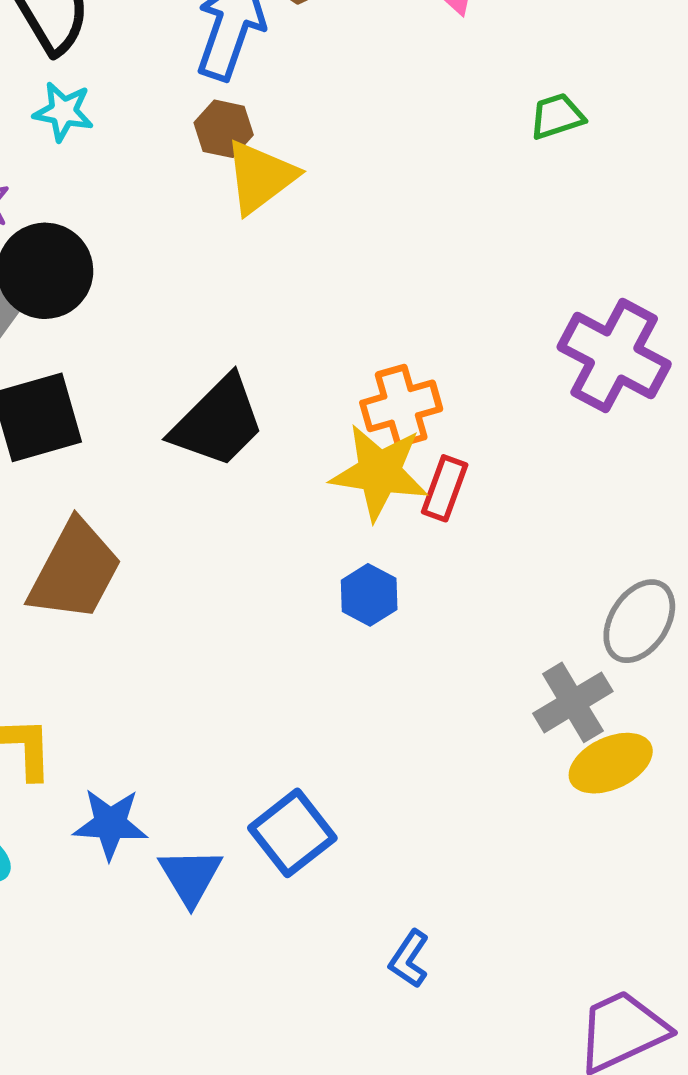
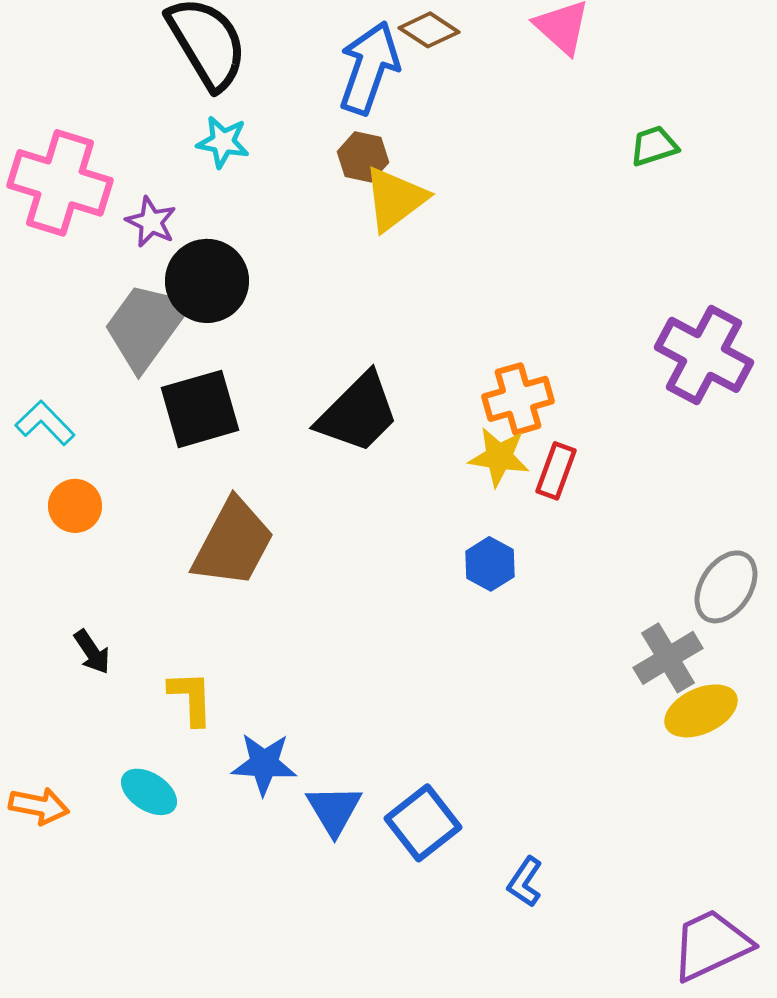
yellow star: (379, 472) -> (499, 457), size x0.7
blue square: (292, 833) -> (423, 823), moved

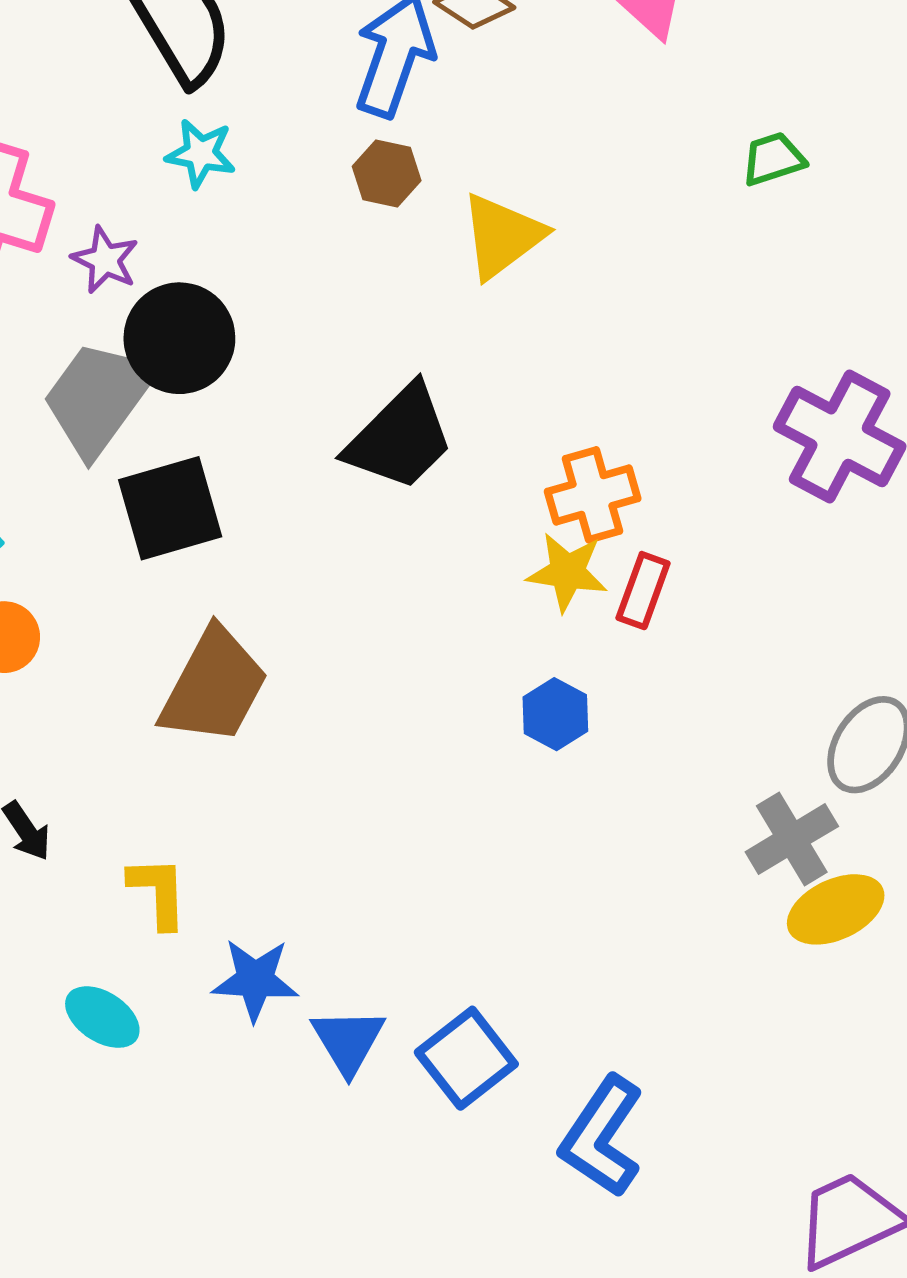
yellow triangle: (395, 199) -> (502, 236), moved
black trapezoid: (358, 413) -> (400, 438), moved
blue L-shape: (525, 882) -> (602, 1137), size x1.8

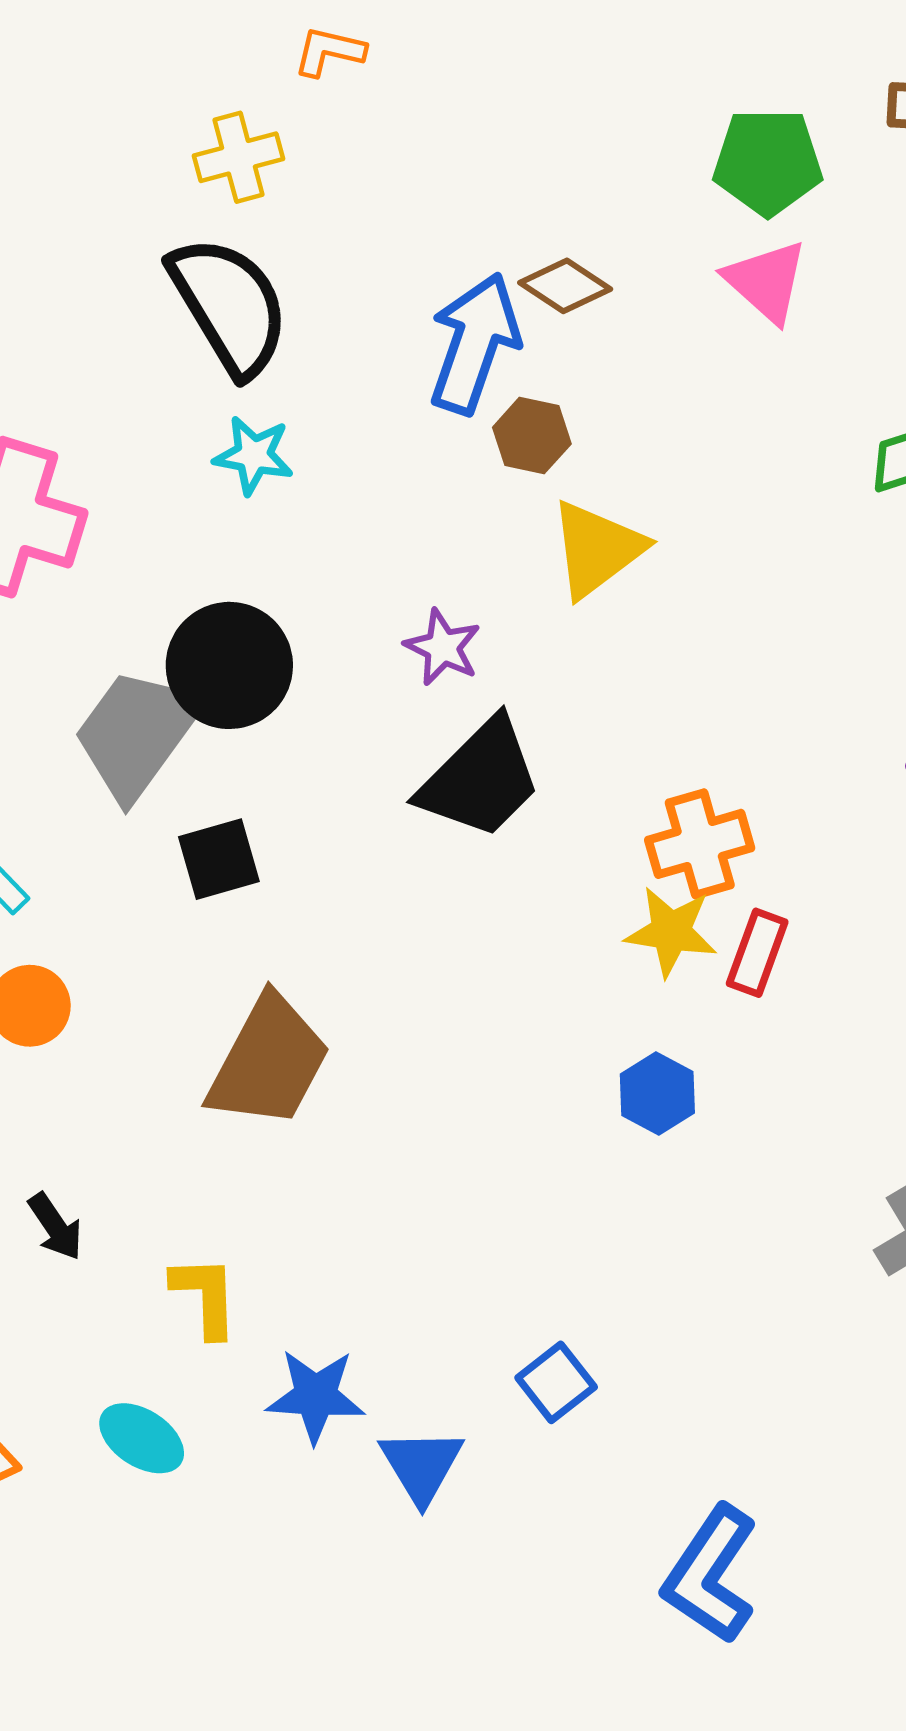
brown hexagon: (387, 173) -> (532, 436), moved
purple star: (105, 260) -> (443, 647), moved
black square: (170, 508) -> (219, 859), size x0.7
blue square: (466, 1058) -> (556, 1382), moved, size x0.7

